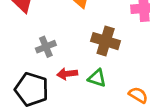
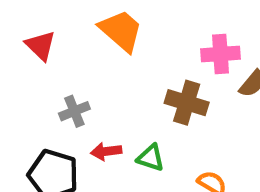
brown cross: (106, 41) -> (187, 103), moved

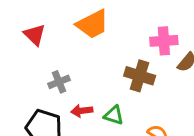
orange trapezoid: (121, 31) -> (92, 24), turned 112

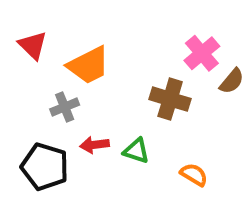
orange trapezoid: (92, 24) -> (88, 65), moved
pink cross: (164, 41) -> (202, 53), turned -36

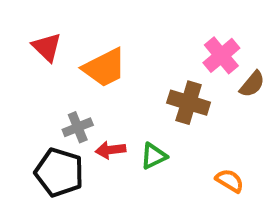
gray cross: (65, 107) -> (78, 127), moved
green triangle: (136, 151) -> (154, 156), turned -44
orange semicircle: (194, 175) -> (230, 181), moved

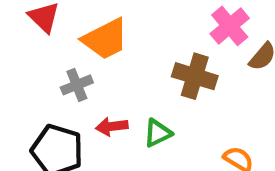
gray cross: (78, 127) -> (77, 85), moved

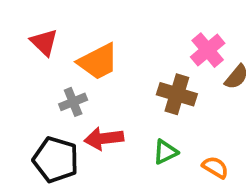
red arrow: (112, 126) -> (104, 138), size x1.4
green triangle: (158, 133) -> (165, 152), moved

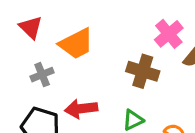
gray cross: (73, 102) -> (42, 75), moved

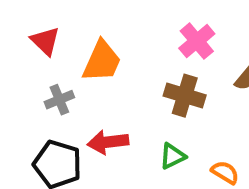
pink cross: (169, 34) -> (197, 41), moved
orange trapezoid: (76, 44) -> (102, 61), turned -39

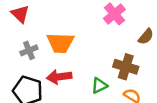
orange trapezoid: (102, 61) -> (60, 43), moved, turned 68
brown cross: (185, 96) -> (126, 67), moved

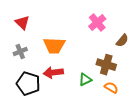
gray cross: (29, 50) -> (20, 52), moved

